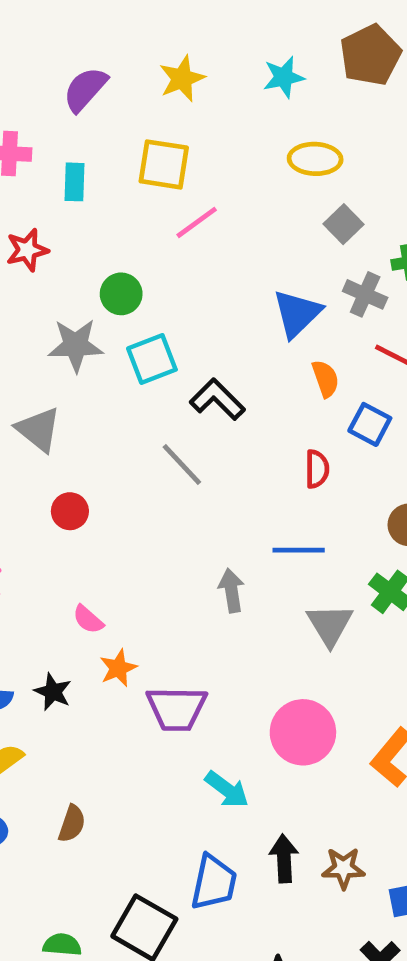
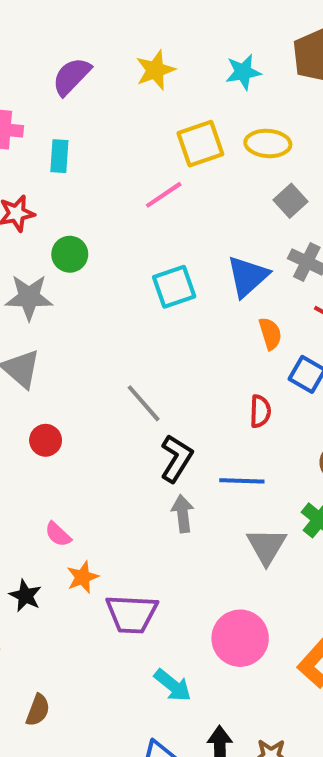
yellow square: (164, 164) -> (200, 144), moved, turned -30
green circle: (121, 294) -> (70, 254), moved
gray star: (76, 345) -> (29, 297), moved
cyan square: (152, 359) -> (174, 287), moved
black L-shape: (217, 399) -> (176, 458), moved, turned 75

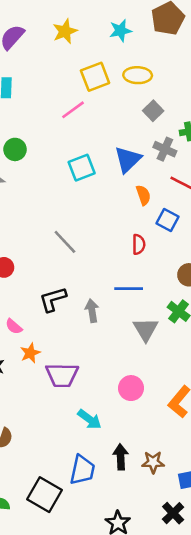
black L-shape: (176, 458) -> (53, 299), moved, turned -136
pink circle: (240, 638) -> (131, 388), size x0.7

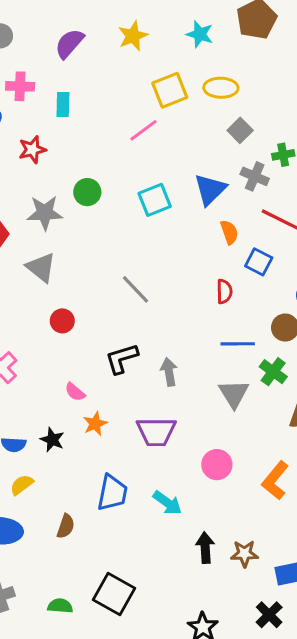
cyan star: (120, 31) -> (200, 34), turned 30
green circle: (15, 149) -> (87, 192), moved
blue line: (129, 289) -> (238, 344), moved
purple trapezoid: (62, 375) -> (156, 432), moved
blue trapezoid: (82, 470) -> (112, 493), moved

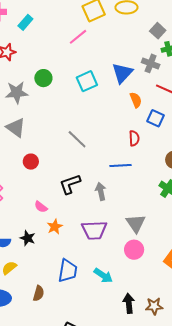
cyan rectangle: (63, 105) -> (25, 22), turned 42
gray square: (240, 130) -> (158, 31), moved
blue line: (238, 344) -> (121, 166), moved
gray triangle: (234, 394) -> (136, 223), moved

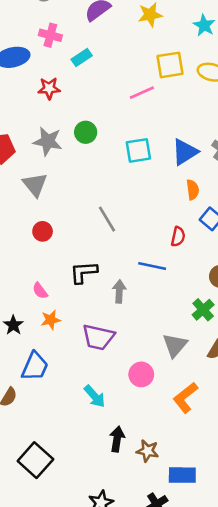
gray triangle: (136, 223) -> (175, 345), moved
blue trapezoid: (68, 271) -> (35, 366), moved

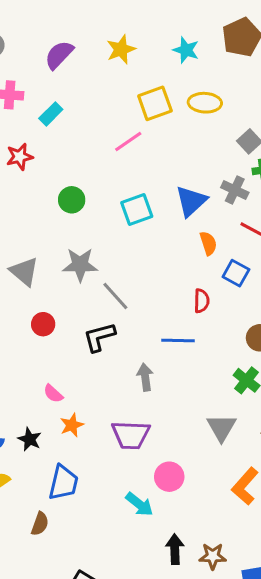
gray star: (48, 141) -> (80, 265), moved
black L-shape: (84, 272) -> (99, 337), moved
pink circle: (141, 374) -> (169, 477), moved

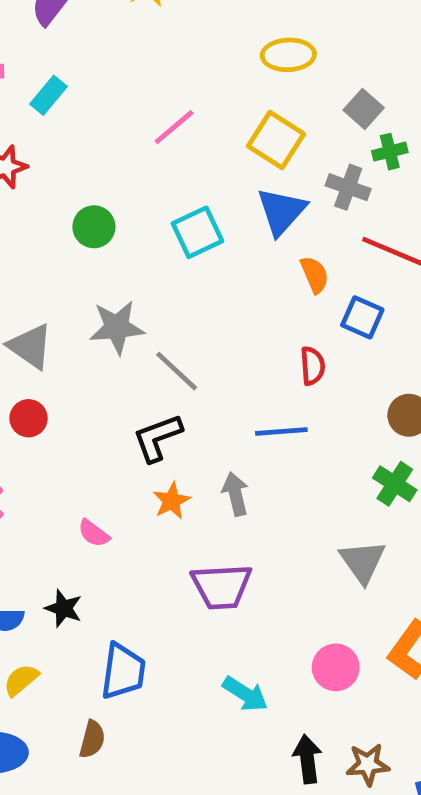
yellow square: (155, 103) -> (276, 140), moved, turned -32
red circle: (43, 324) -> (29, 418), moved
orange star: (72, 425) -> (172, 501), moved
pink circle: (169, 477) -> (336, 667), moved

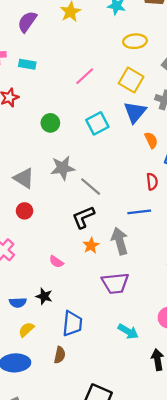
cyan rectangle: (49, 95) -> (27, 64), turned 63
gray arrow: (235, 494) -> (120, 241), size x1.4

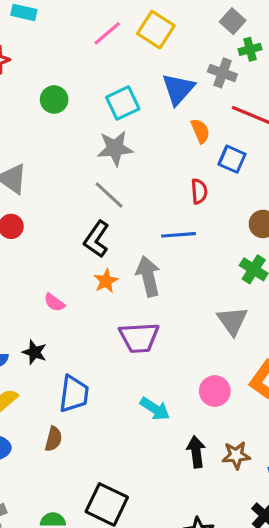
yellow square: (131, 80) -> (156, 30), moved
gray star: (63, 168) -> (115, 148), moved
black L-shape: (83, 217) -> (96, 239), turned -35

